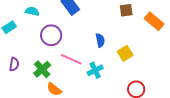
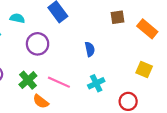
yellow square: (125, 53) -> (144, 69), moved, turned -35
pink line: (71, 59) -> (59, 82), moved
cyan cross: (95, 70) -> (96, 83), moved

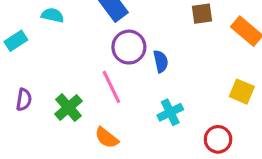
purple circle: (38, 44) -> (129, 47), moved
pink line: (59, 82) -> (111, 87), moved, turned 40
orange semicircle: (41, 101) -> (107, 138), moved

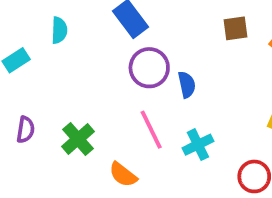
cyan semicircle: (53, 15) -> (59, 30), turned 80
pink line: (111, 87) -> (151, 130), moved

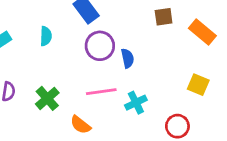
cyan semicircle: (59, 30) -> (46, 36), moved
pink line: (151, 130) -> (101, 92), turned -72

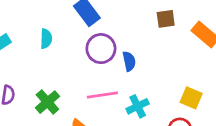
yellow square: (198, 85) -> (191, 98), moved

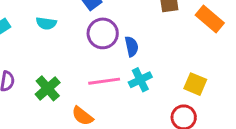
cyan semicircle: (46, 39) -> (46, 23), turned 96
cyan cross: (138, 106) -> (140, 80), moved

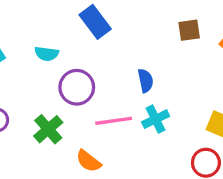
purple circle: (103, 33) -> (77, 87), moved

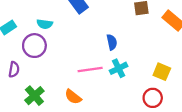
purple circle: (77, 87) -> (34, 46), moved
green cross: (48, 129) -> (34, 96), moved

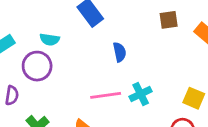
blue semicircle: (112, 42) -> (120, 52), moved

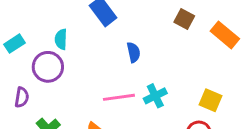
brown square: (169, 20) -> (184, 19), turned 36
cyan semicircle: (50, 39) -> (61, 39), turned 84

